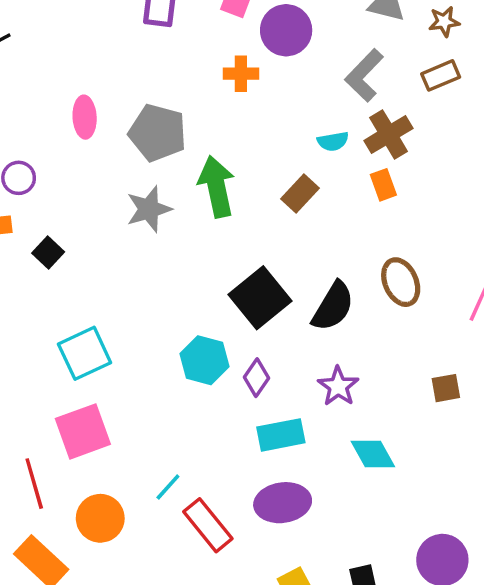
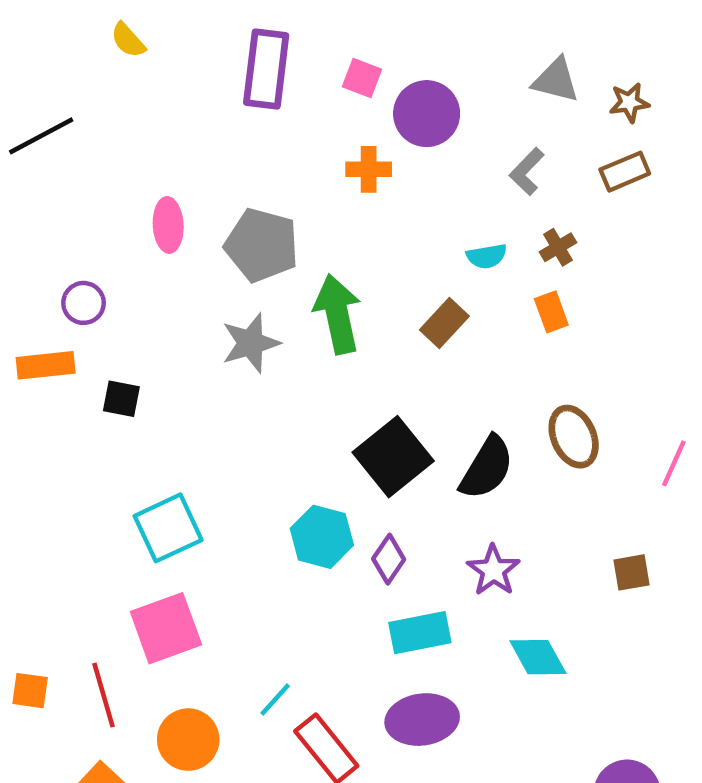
gray L-shape: (364, 75) -> (527, 172), size x0.7
brown cross: (389, 134) -> (558, 247), size x0.6
black square: (48, 253) -> (121, 399), turned -32

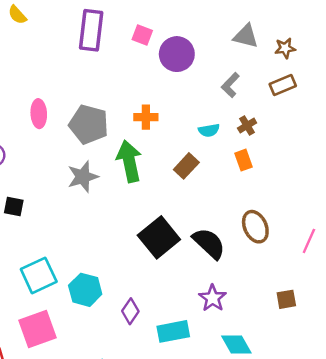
orange cross: (369, 169) -> (146, 117), moved
black semicircle: (487, 468) -> (209, 243), turned -78
cyan hexagon: (322, 537) -> (85, 290), moved
purple diamond: (389, 559) -> (130, 311), moved

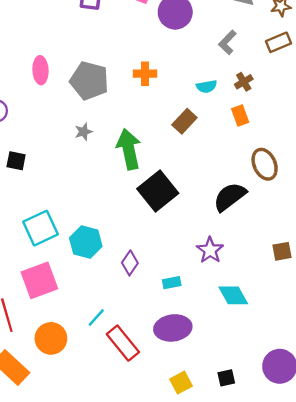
green arrow: (129, 161) -> (129, 149), moved
gray star: (83, 177) -> (83, 132), size x0.6
brown ellipse: (255, 227) -> (265, 164), moved
black semicircle: (209, 243) -> (230, 197), moved, turned -80
cyan rectangle: (173, 331) -> (172, 283), size x0.6

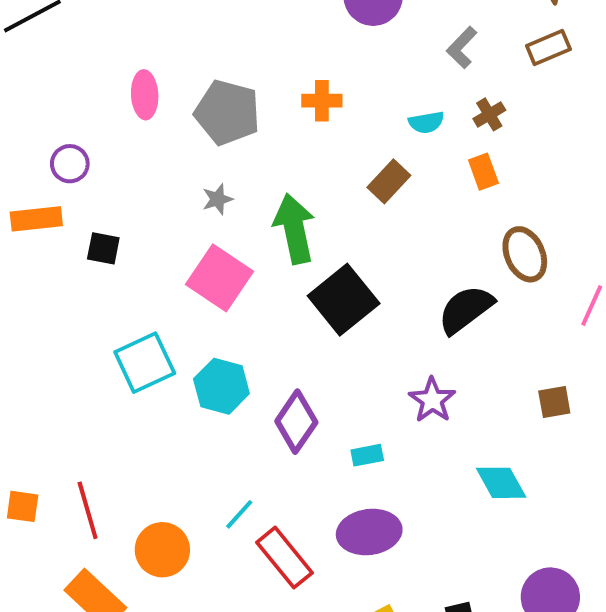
purple diamond: (130, 263) -> (296, 422), size x1.4
pink square: (39, 280) -> (219, 278), moved, turned -36
cyan diamond: (233, 295) -> (501, 483), moved

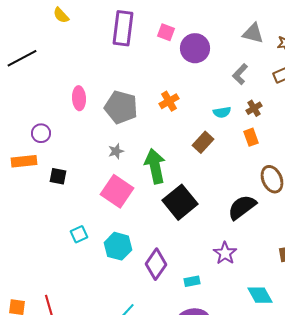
orange cross: (322, 101) -> (169, 101), turned -30
cyan square: (145, 363) -> (79, 234), size x0.6

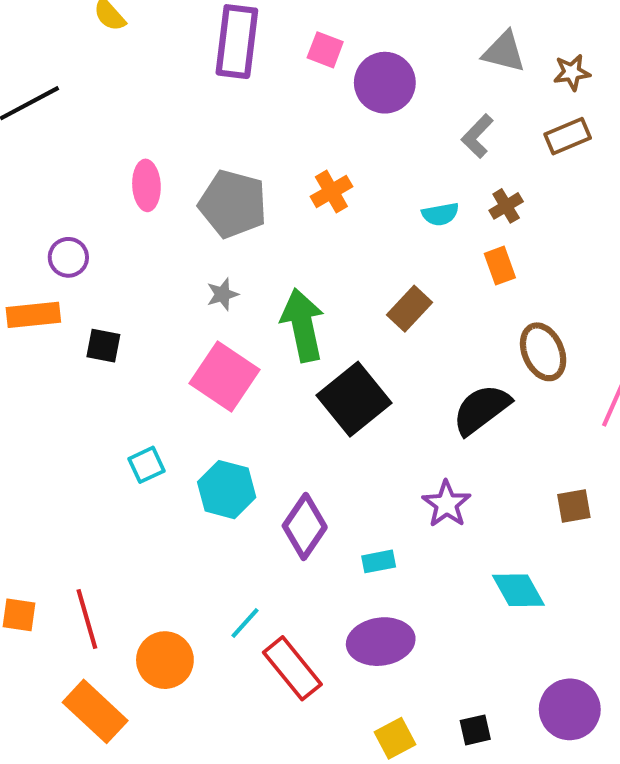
brown rectangle: (203, 142) -> (409, 309), moved

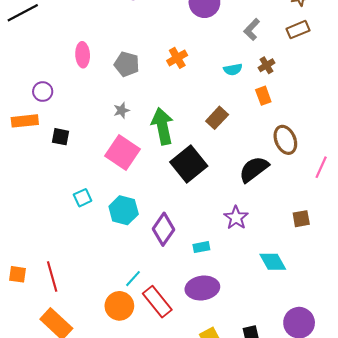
gray pentagon: (233, 204) -> (127, 64), size x0.7
orange circle: (165, 660) -> (119, 306), moved

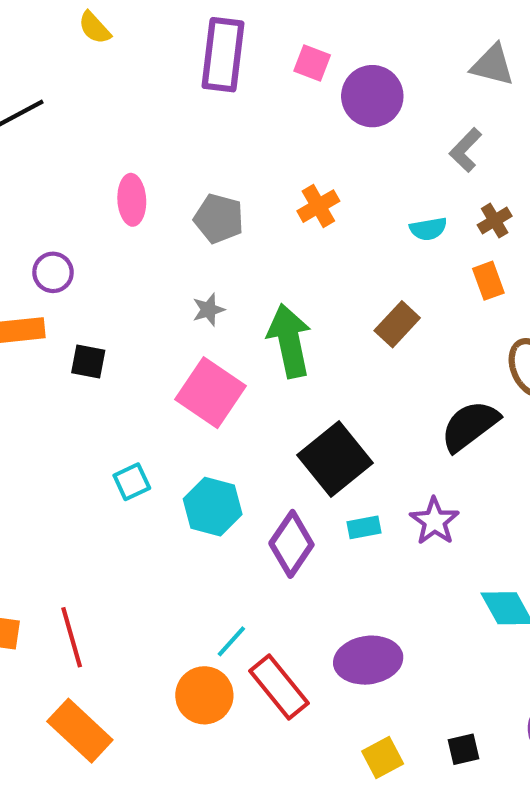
black square: (189, 164) -> (335, 459), moved
cyan rectangle: (201, 247) -> (364, 527), moved

